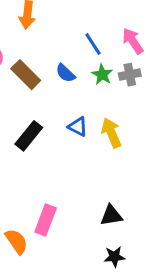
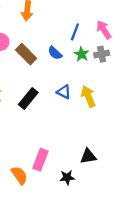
blue line: (93, 44) -> (75, 32), turned 54
black star: (114, 257) -> (67, 177), moved

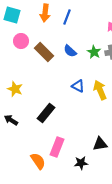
blue line: (75, 32) -> (67, 17), moved
black rectangle: (28, 99) -> (46, 113), moved

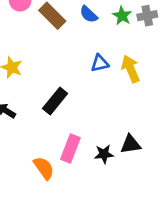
blue triangle: (78, 86) -> (100, 63), turned -40
black star: (81, 163) -> (104, 154), moved

